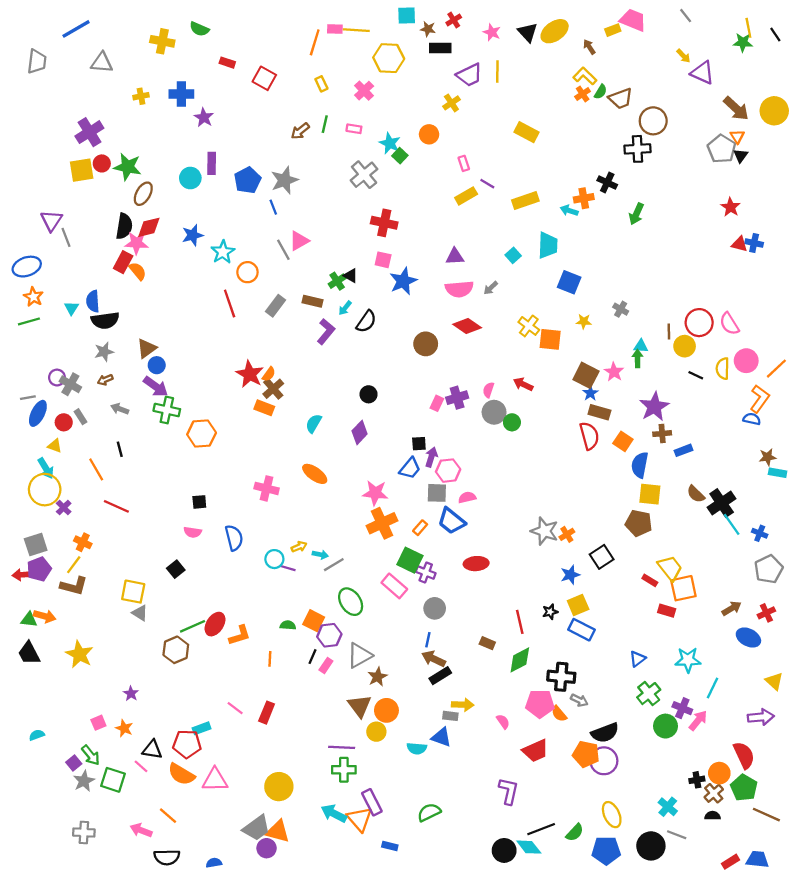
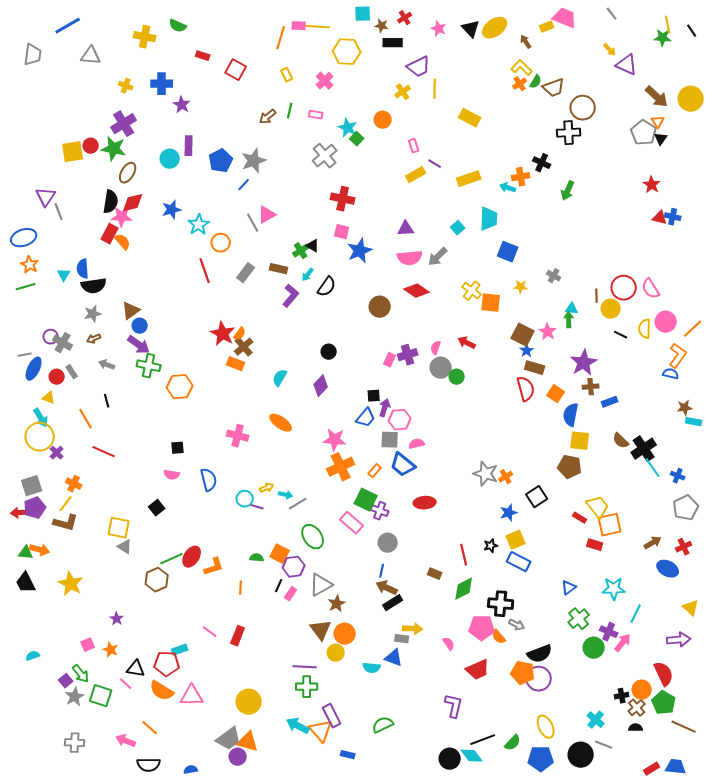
yellow line: (497, 72) -> (435, 89), moved
yellow cross: (141, 96) -> (126, 86), turned 32
purple cross: (89, 132) -> (124, 124), moved
blue line: (273, 207) -> (244, 185), turned 64
gray arrow: (491, 288) -> (438, 257), size x1.5

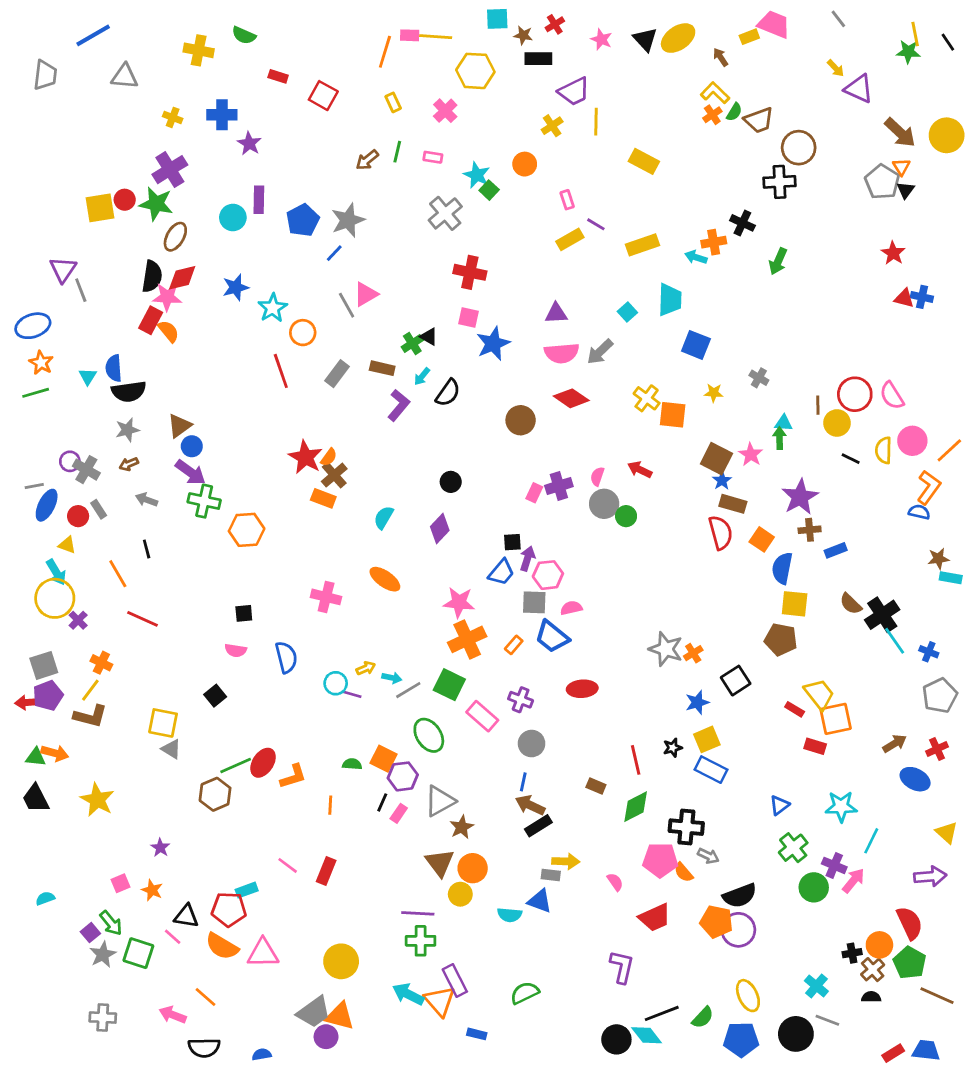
green square: (366, 500) -> (449, 685), moved

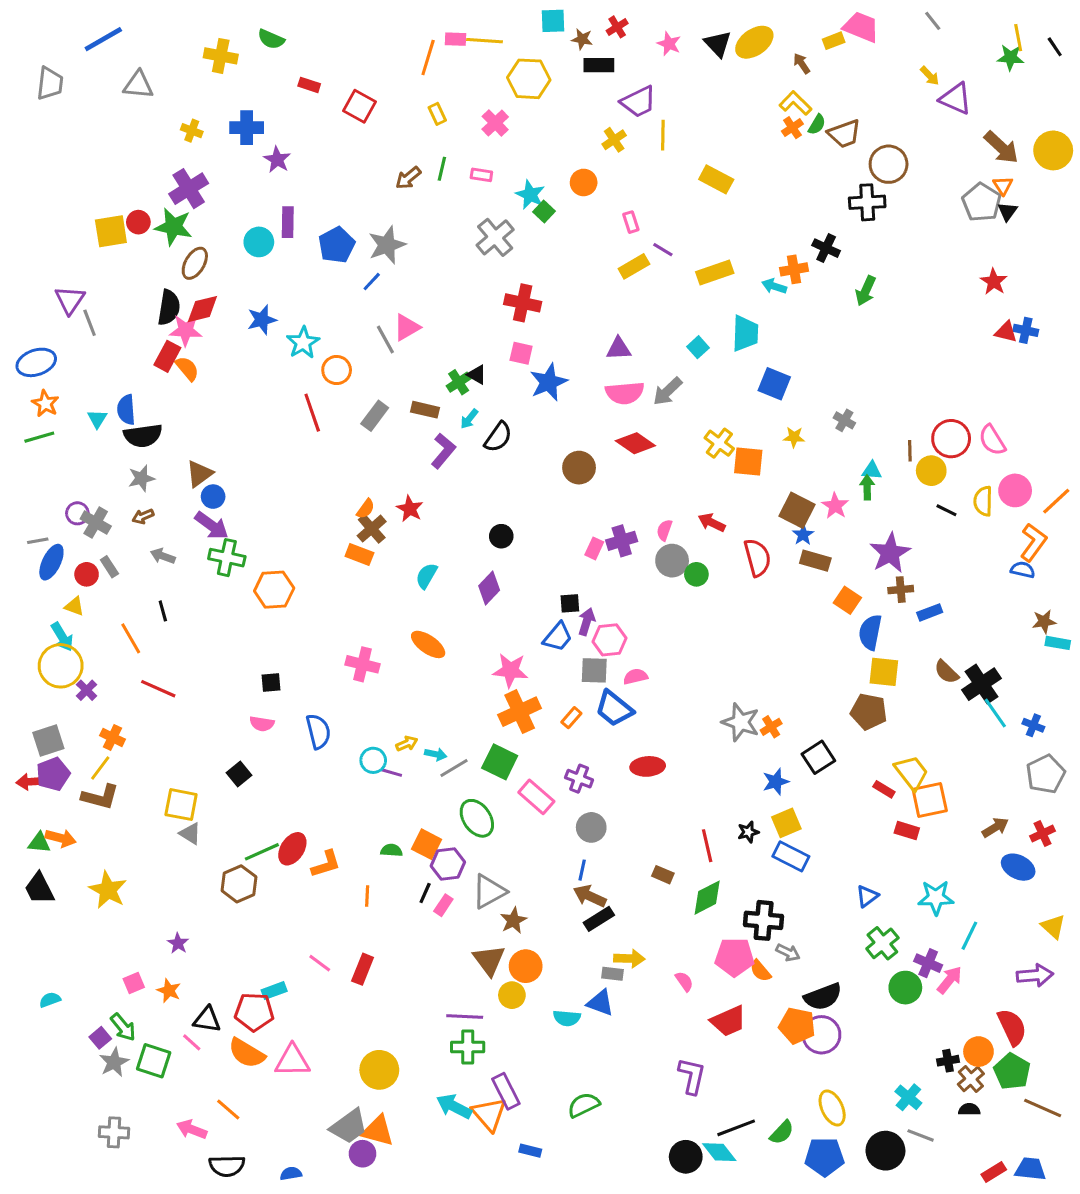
red star: (305, 457) -> (410, 509), moved, size x0.7
red semicircle: (721, 533) -> (757, 558), moved

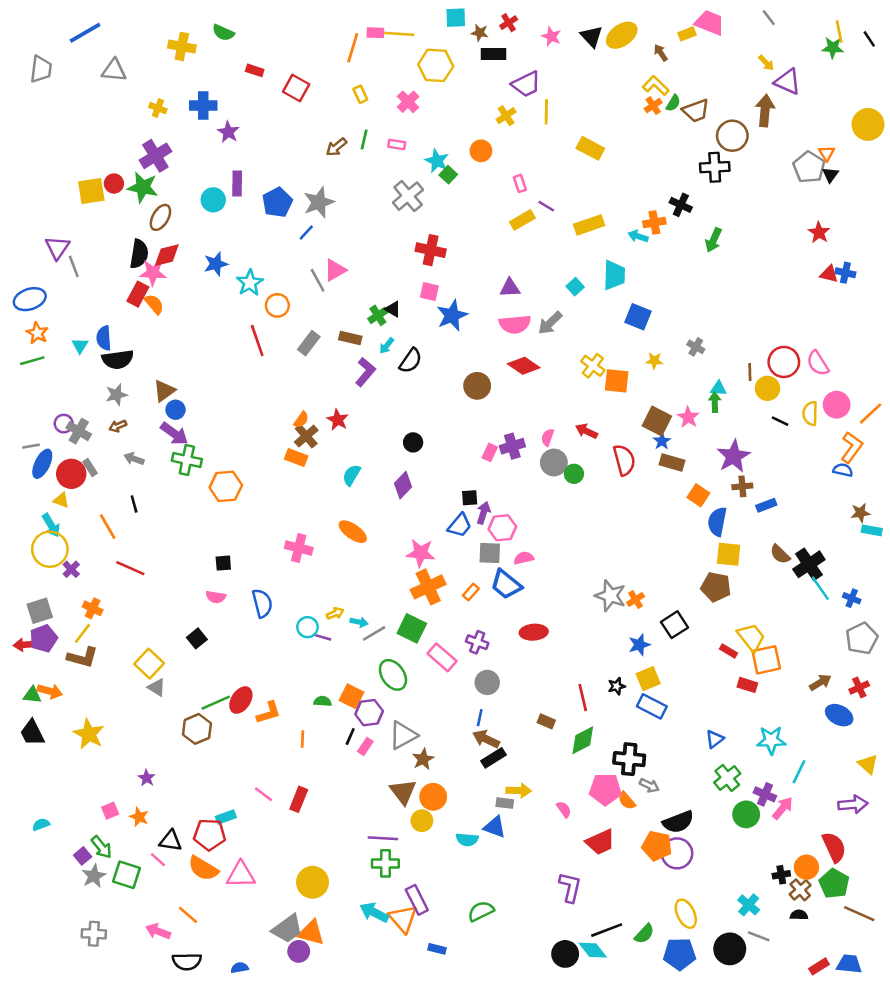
brown arrow: (1001, 147) -> (765, 111), moved, turned -128
red circle: (87, 574) -> (71, 474), size x1.5
yellow square: (181, 805) -> (149, 664), turned 32

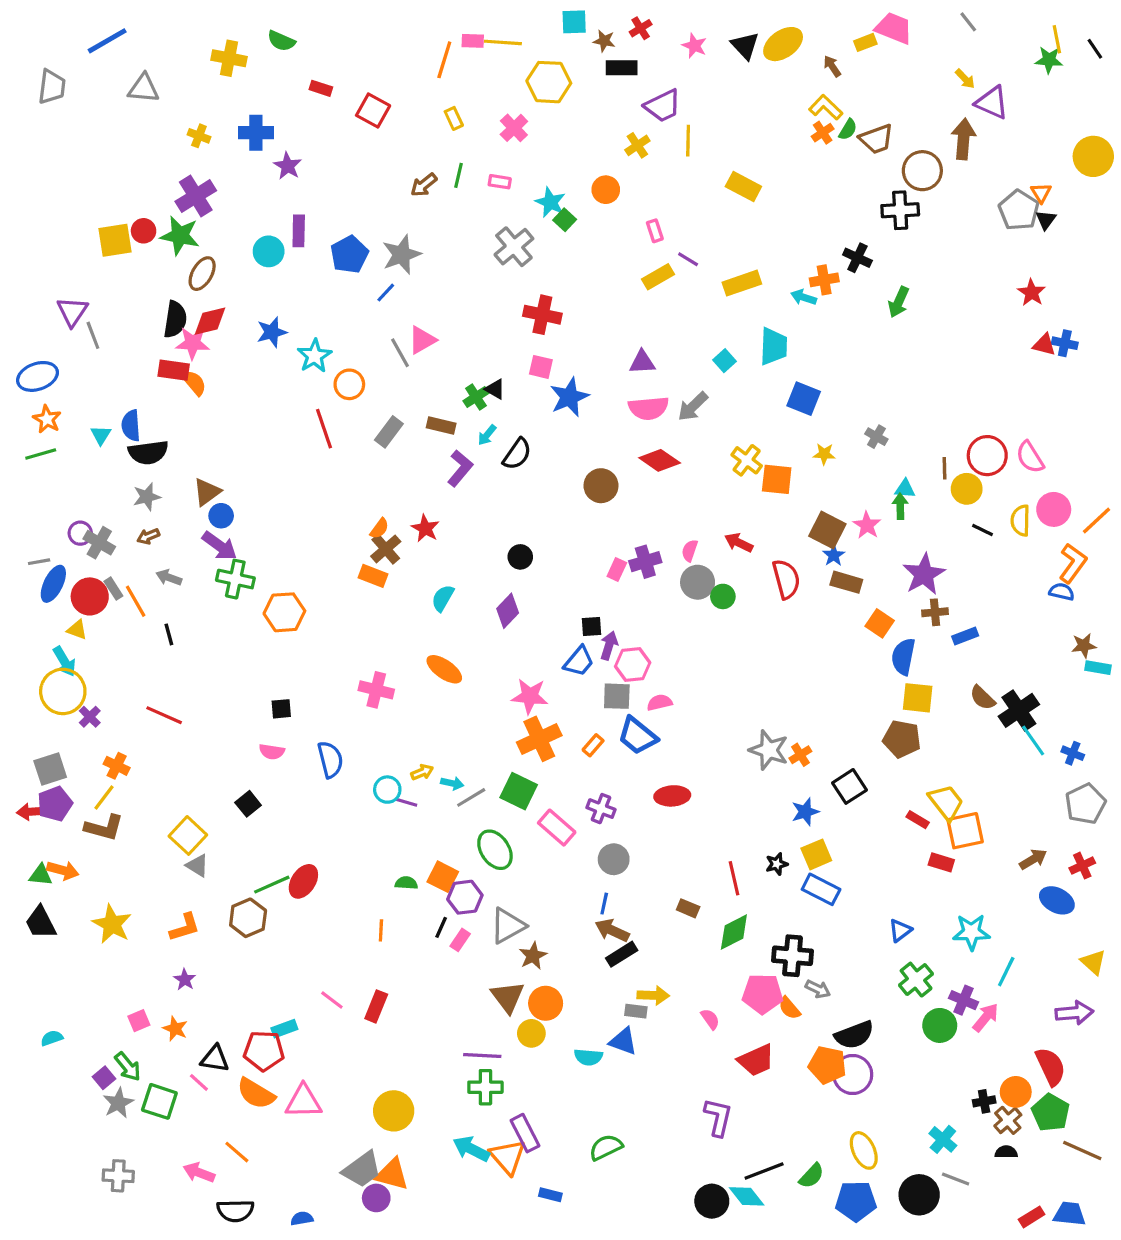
red rectangle: (138, 294) -> (174, 370), turned 70
orange line: (108, 527) -> (136, 601), moved
orange L-shape: (269, 713) -> (185, 927), moved

